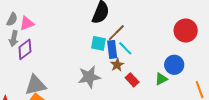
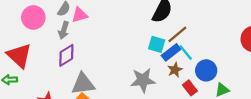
purple diamond: (25, 49) -> (66, 55), moved
blue rectangle: (112, 49) -> (171, 52), turned 54
blue circle: (174, 65) -> (206, 70), moved

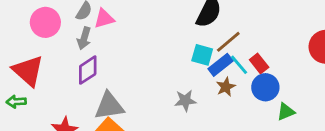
gray star: (143, 80) -> (185, 101), size x0.7
red rectangle: (190, 88) -> (259, 64), moved

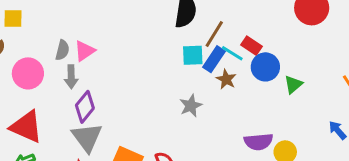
gray triangle: (109, 106) -> (87, 137), moved, turned -40

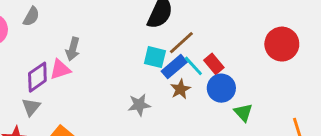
pink triangle: (85, 51) -> (60, 69), moved
gray arrow: (71, 77) -> (73, 49), moved
green triangle: (293, 84) -> (243, 112), turned -48
gray triangle: (87, 137) -> (31, 107), size x0.6

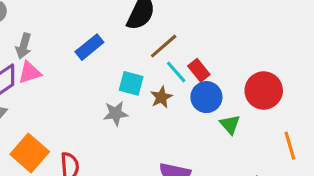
red circle: (282, 44) -> (264, 91), moved
gray arrow: (73, 49) -> (24, 46), moved
cyan square: (155, 57) -> (131, 83), moved
blue rectangle: (174, 67) -> (89, 47), moved

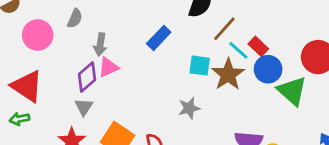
brown star: (161, 97) -> (228, 74), size x1.6
gray star: (116, 113) -> (189, 108), moved
green triangle: (230, 124) -> (292, 91), size x1.6

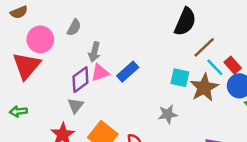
blue rectangle: (159, 38) -> (128, 72), moved
red triangle: (27, 86) -> (26, 66), moved, turned 32

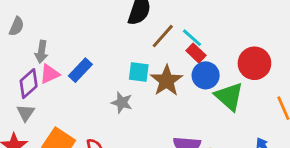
cyan line: (215, 67) -> (192, 38), moved
gray star: (168, 114) -> (122, 103), moved, turned 30

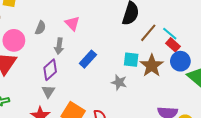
pink triangle: (50, 74) -> (72, 23), moved, turned -49

